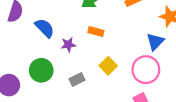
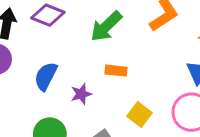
blue semicircle: (45, 28) -> (46, 76), turned -100

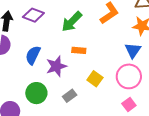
purple star: (81, 94) -> (56, 66), size x1.5

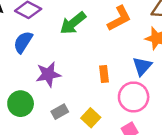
orange rectangle: (79, 50) -> (104, 74), moved, turned 72
blue semicircle: (33, 55) -> (23, 42), moved
yellow square: (95, 79) -> (91, 118), moved

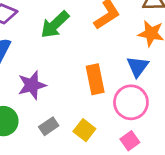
orange rectangle: (104, 74) -> (95, 79), size x1.5

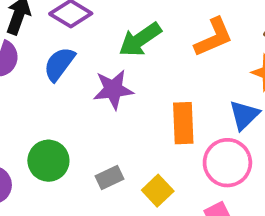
purple star: (32, 85) -> (113, 89), moved

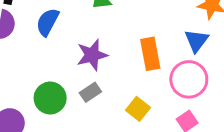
purple star: (113, 89) -> (92, 55), moved
gray rectangle: (110, 178) -> (90, 92), moved

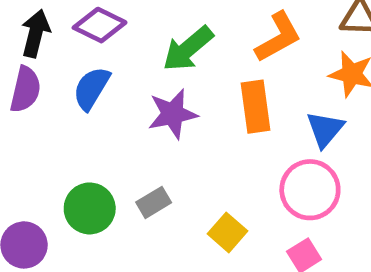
orange rectangle: (150, 54) -> (256, 107), moved
purple star: (92, 55) -> (173, 114), moved

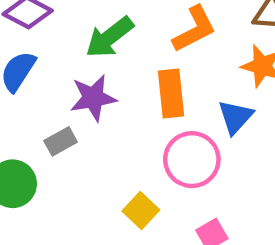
pink circle: (310, 190) -> (192, 160), moved
gray rectangle: (154, 202) -> (61, 141), moved

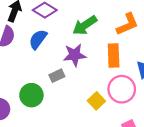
yellow square: (141, 210) -> (96, 101), moved

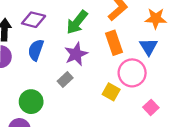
green circle: (31, 95) -> (31, 102), moved

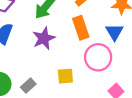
gray rectangle: (65, 80) -> (28, 86), moved
yellow square: (111, 92) -> (65, 76), moved, turned -35

